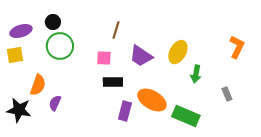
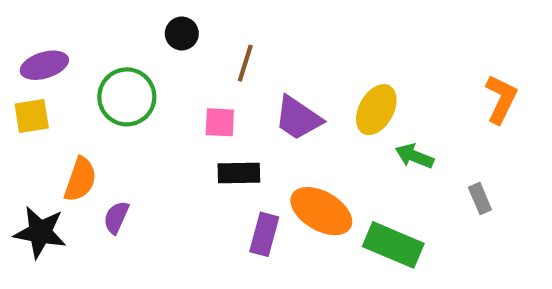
black circle: (53, 22) -> (182, 33), moved
green arrow: (196, 74) -> (414, 156), turned 102

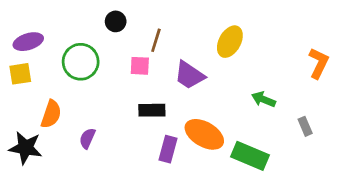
yellow ellipse: (376, 110) -> (230, 42), moved
pink square: (220, 122) -> (140, 66), moved
purple semicircle: (116, 217) -> (87, 138), moved

